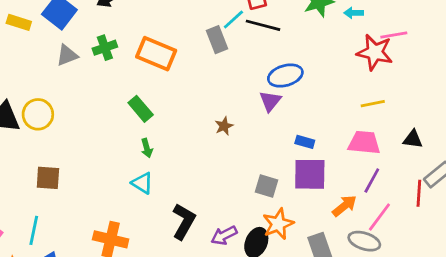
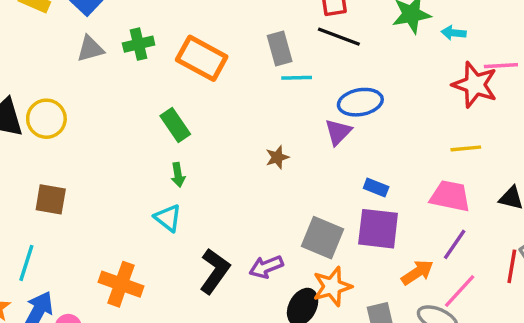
cyan line: (233, 20) -> (297, 78), moved, turned 35
gray square: (266, 186) -> (322, 238), size x1.4
purple arrow: (224, 235) -> (266, 267), moved

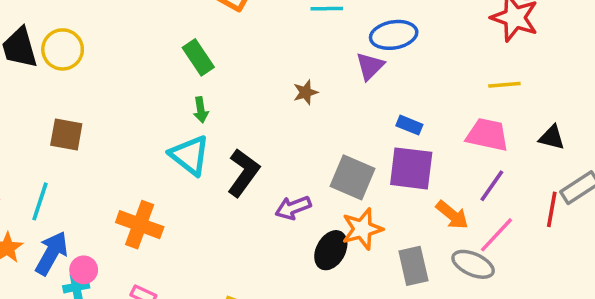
cyan triangle: (168, 218) -> (190, 155), size x1.4
black L-shape: (215, 271) -> (243, 173), moved
orange arrow: (417, 272) -> (452, 215), turned 72

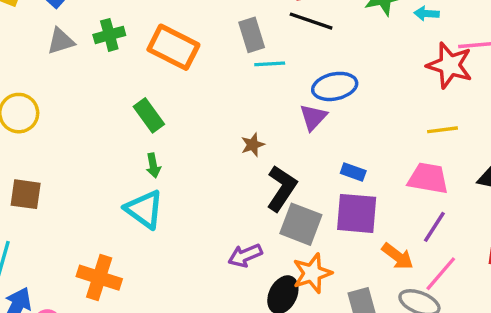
black L-shape: (243, 173) -> (282, 188), moved

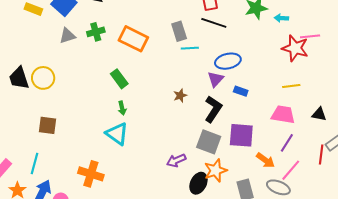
blue rectangle: (353, 172) -> (241, 91), moved
black L-shape: (282, 188) -> (213, 109), moved

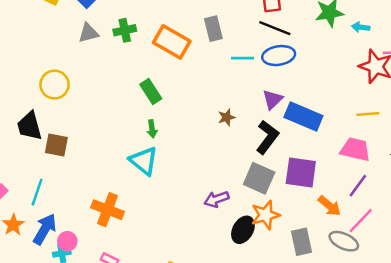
gray rectangle: (179, 31) -> (213, 29), moved
blue ellipse: (228, 61) -> (279, 56), moved
black trapezoid: (19, 78) -> (30, 126), moved
blue rectangle: (241, 91) -> (303, 117), size x2.0

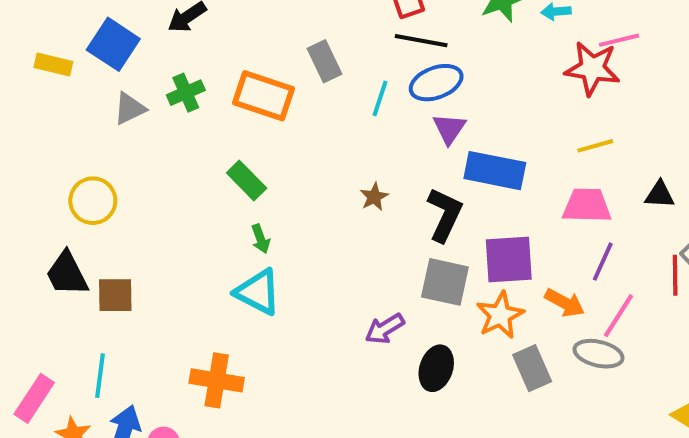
cyan line: (242, 58) -> (380, 98), turned -60
purple triangle: (273, 99) -> (449, 129), moved
orange star: (266, 215) -> (500, 315), moved

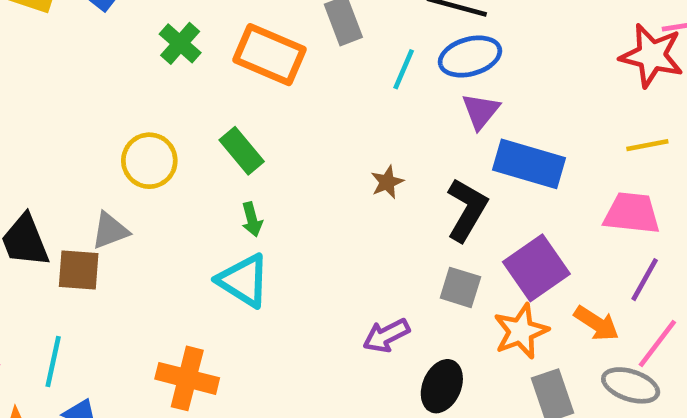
green cross: (186, 93) -> (180, 43), turned -30
gray triangle: (130, 109) -> (110, 231), moved
yellow circle: (93, 201) -> (149, 161), moved
purple square: (509, 259) -> (536, 268), turned -36
gray square: (445, 282) -> (460, 287), size x0.7

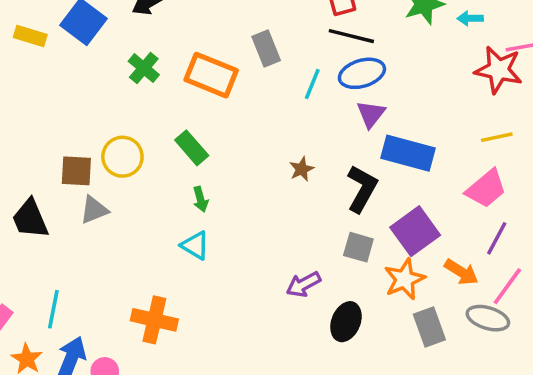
pink trapezoid: (632, 213) -> (486, 189), turned 135
brown square: (79, 270) -> (76, 171), moved
cyan triangle: (244, 281) -> (195, 245), size x0.7

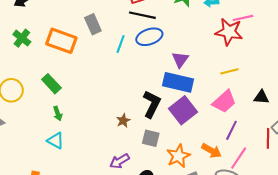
purple triangle: (371, 114) -> (180, 60), moved
brown star: (302, 169) -> (123, 121), moved
purple square: (415, 231) -> (183, 110), moved

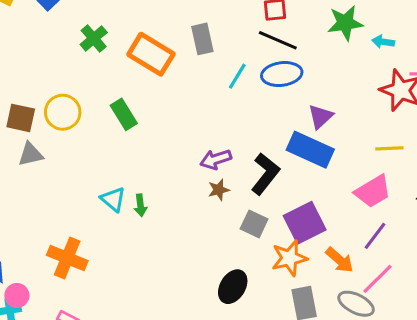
purple square: (183, 110) -> (305, 223), moved
green arrow: (58, 114) -> (140, 205), moved
purple arrow: (119, 161) -> (216, 159), moved

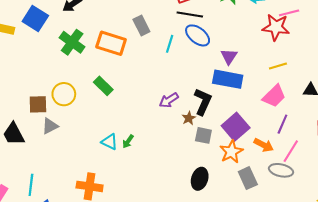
green cross: (94, 38) -> (72, 42), size x1.4
blue ellipse: (282, 74) -> (198, 35), turned 60
brown star: (219, 190) -> (189, 118), moved
green arrow: (140, 205) -> (128, 141), turned 56

